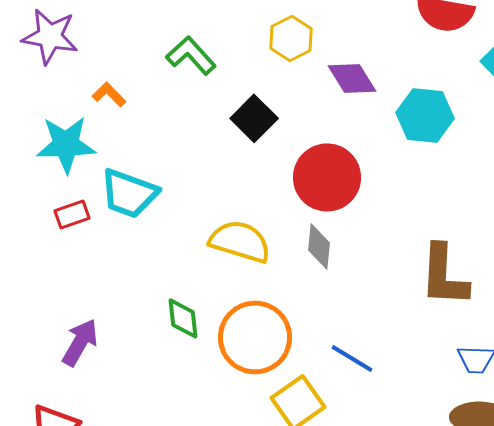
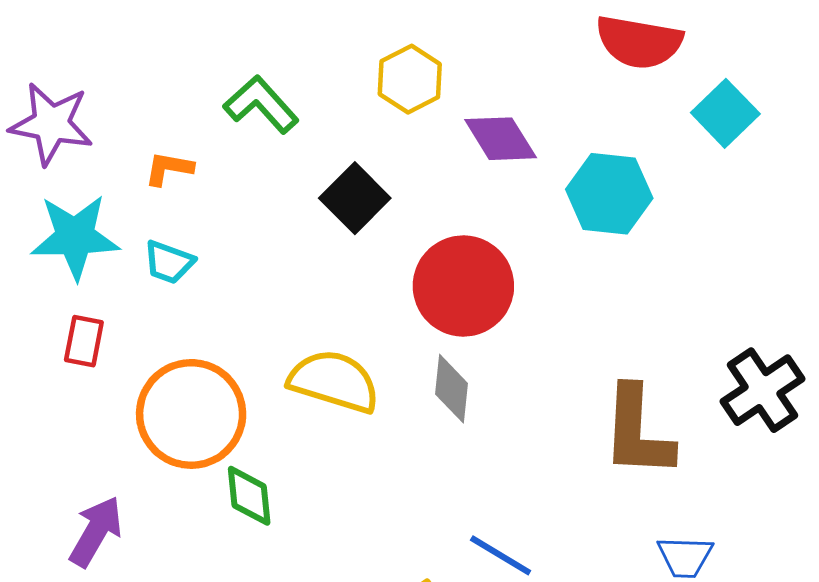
purple star: (50, 36) -> (51, 124), moved
orange L-shape: (109, 94) -> (169, 168), moved, turned -36
cyan trapezoid: (129, 193) -> (169, 262), moved, size x0.6
red rectangle: (72, 214) -> (84, 341), turned -60
orange circle: (255, 337) -> (191, 414), moved

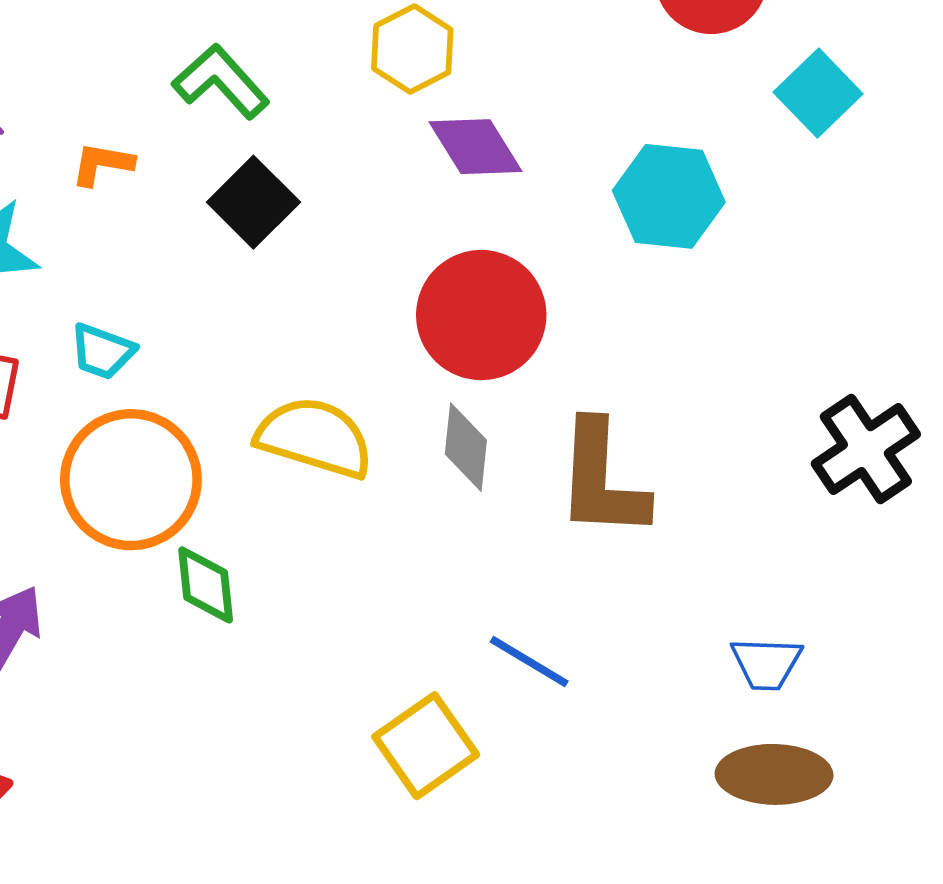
purple diamond: (501, 139) -> (475, 147), moved
black square: (355, 198) -> (253, 202), moved
cyan trapezoid: (169, 262) -> (102, 351), moved
brown L-shape: (638, 432) -> (602, 480), moved

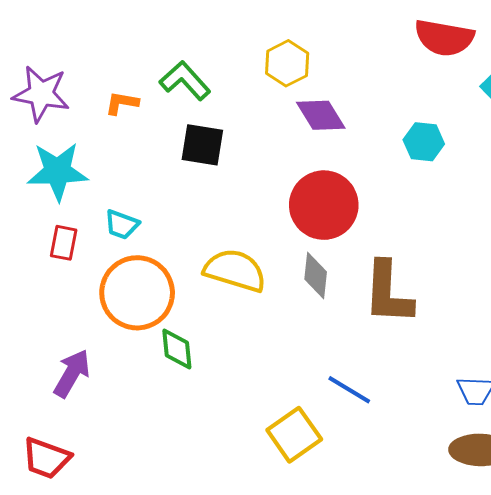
orange L-shape: (102, 164) -> (122, 103), moved
cyan hexagon: (669, 196) -> (424, 142), size x0.7
black square: (253, 202) -> (202, 145), turned -36

